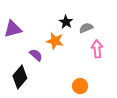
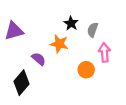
gray semicircle: (86, 28) -> (93, 30), turned -48
orange circle: (80, 86) -> (86, 70), moved

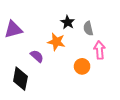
gray semicircle: (93, 30) -> (88, 28), turned -32
black diamond: (21, 83) -> (20, 79), turned -30

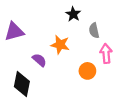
black star: (68, 22) -> (73, 14), moved

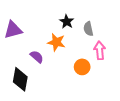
black star: (73, 14) -> (67, 22), moved

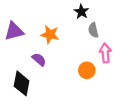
black star: (67, 22) -> (81, 12), moved
orange star: (56, 42) -> (50, 34), moved

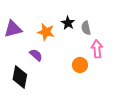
black star: (81, 12) -> (68, 23), moved

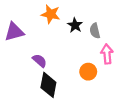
orange star: (46, 32) -> (51, 14), moved
black diamond: (20, 77) -> (48, 85), moved

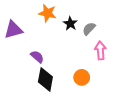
gray semicircle: (95, 31) -> (89, 29), turned 56
orange circle: (88, 72) -> (82, 77), moved

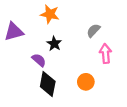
black star: (70, 24) -> (54, 44), moved

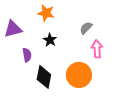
purple semicircle: (39, 60) -> (27, 55), moved, turned 40
orange circle: (86, 82) -> (79, 75), size x1.6

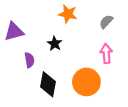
orange star: (46, 13) -> (68, 14), moved
gray semicircle: (86, 28) -> (106, 22), moved

